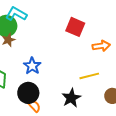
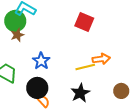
orange arrow: (101, 46) -> (101, 59), moved
yellow line: (89, 76) -> (85, 67), moved

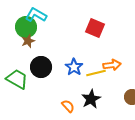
blue star: (41, 61) -> (74, 67), moved
black circle: (37, 88) -> (41, 67), moved
orange semicircle: (43, 101) -> (68, 106), moved

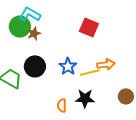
brown star: (28, 41) -> (34, 33), moved
black star: (91, 99) -> (85, 98), turned 30
orange semicircle: (68, 106) -> (62, 105), turned -136

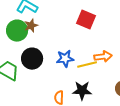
green circle: (20, 26) -> (17, 31), moved
blue star: (68, 66) -> (65, 59), turned 30

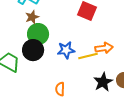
green circle: (17, 31) -> (38, 34), moved
black star: (82, 91) -> (103, 82), moved, turned -30

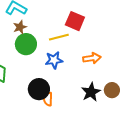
black circle: (33, 50) -> (39, 89), moved
yellow line: (88, 56) -> (59, 37), moved

